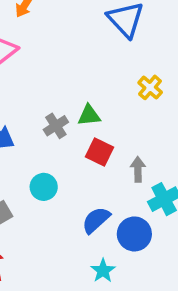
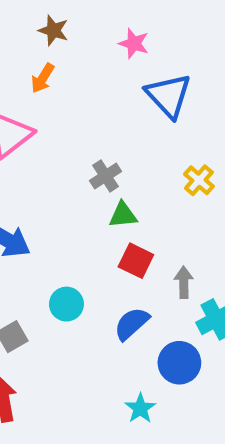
gray cross: (56, 126) -> (106, 176), moved
blue semicircle: (96, 220) -> (132, 324), moved

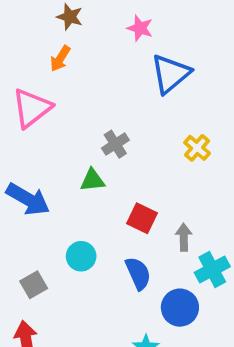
blue triangle: (169, 96) -> (170, 74), turned 33
green triangle: (123, 215) -> (93, 180), moved
blue semicircle: (132, 324) -> (138, 273), turned 108

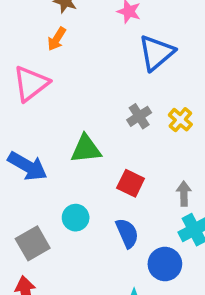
gray cross: (115, 144) -> (139, 116), moved
green triangle: (93, 180) -> (86, 149), size x1.4
gray arrow: (184, 237) -> (184, 194), moved
gray square: (34, 285) -> (33, 243), size x1.4

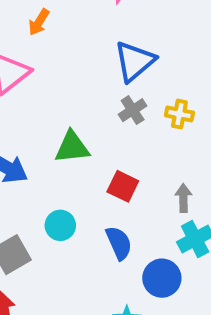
blue triangle: (156, 53) -> (135, 61), moved
yellow cross: (180, 120) -> (179, 114), turned -30

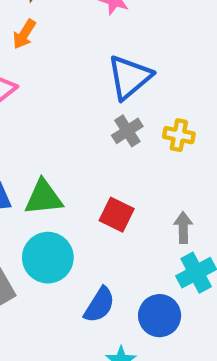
green triangle: (72, 147) -> (44, 197), moved
cyan circle: (60, 225) -> (48, 258), size x1.5
blue semicircle: (119, 243) -> (99, 305), moved, turned 56

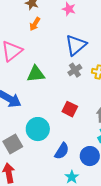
orange arrow: (24, 34) -> (35, 24), moved
green triangle: (44, 197) -> (36, 74), moved

